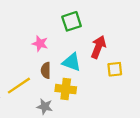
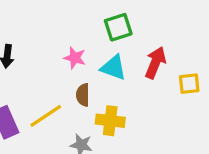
cyan triangle: (72, 62) -> (113, 67), moved
yellow square: (115, 69) -> (189, 84), moved

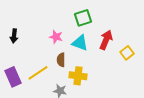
yellow square: (189, 84) -> (127, 53), turned -32

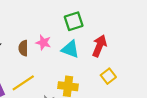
yellow square: (127, 53) -> (108, 76), moved
brown semicircle: (61, 60) -> (23, 48), moved

